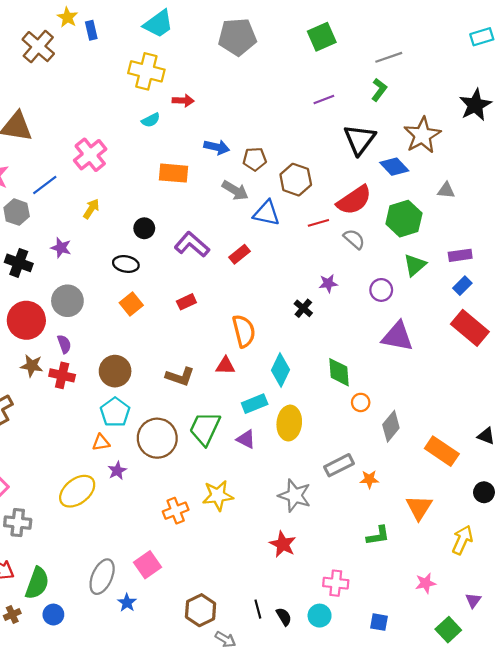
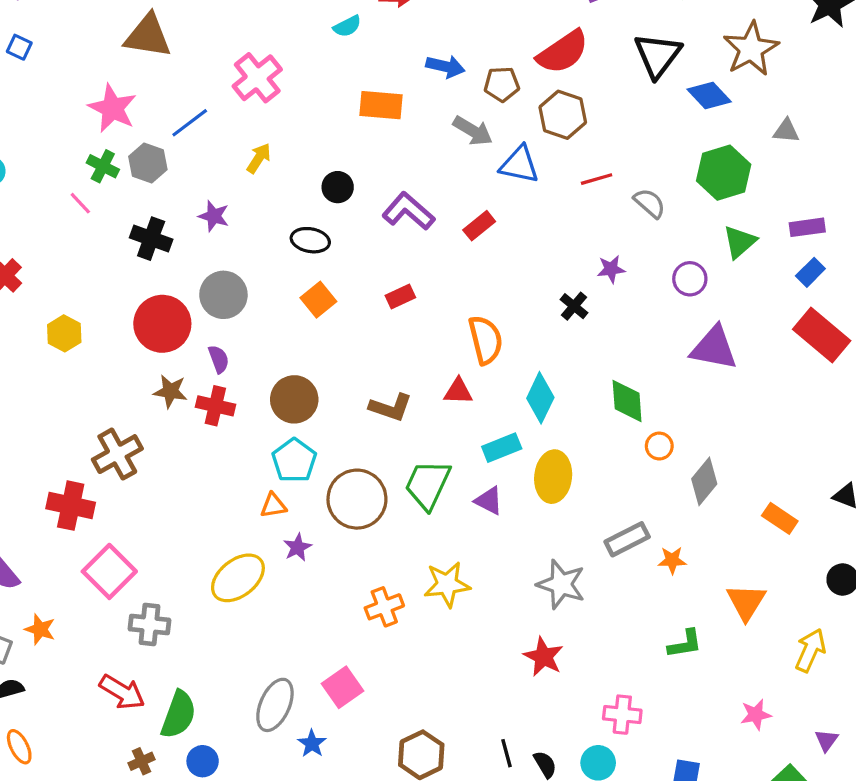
red semicircle: (354, 200) -> (563, 52), moved
orange rectangle: (442, 451) -> (780, 518), size x0.7

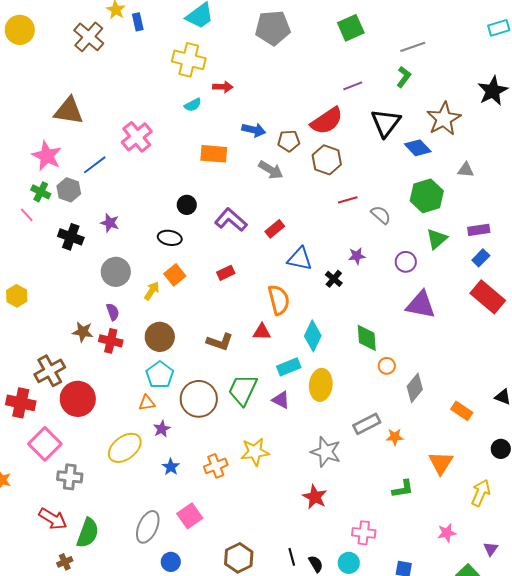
yellow arrow: (259, 158) -> (152, 291), moved
blue triangle: (519, 165) -> (300, 259), moved
red circle: (162, 324) -> (78, 399), moved
blue star: (312, 744) -> (171, 467), moved
blue circle: (203, 761) -> (171, 562), moved

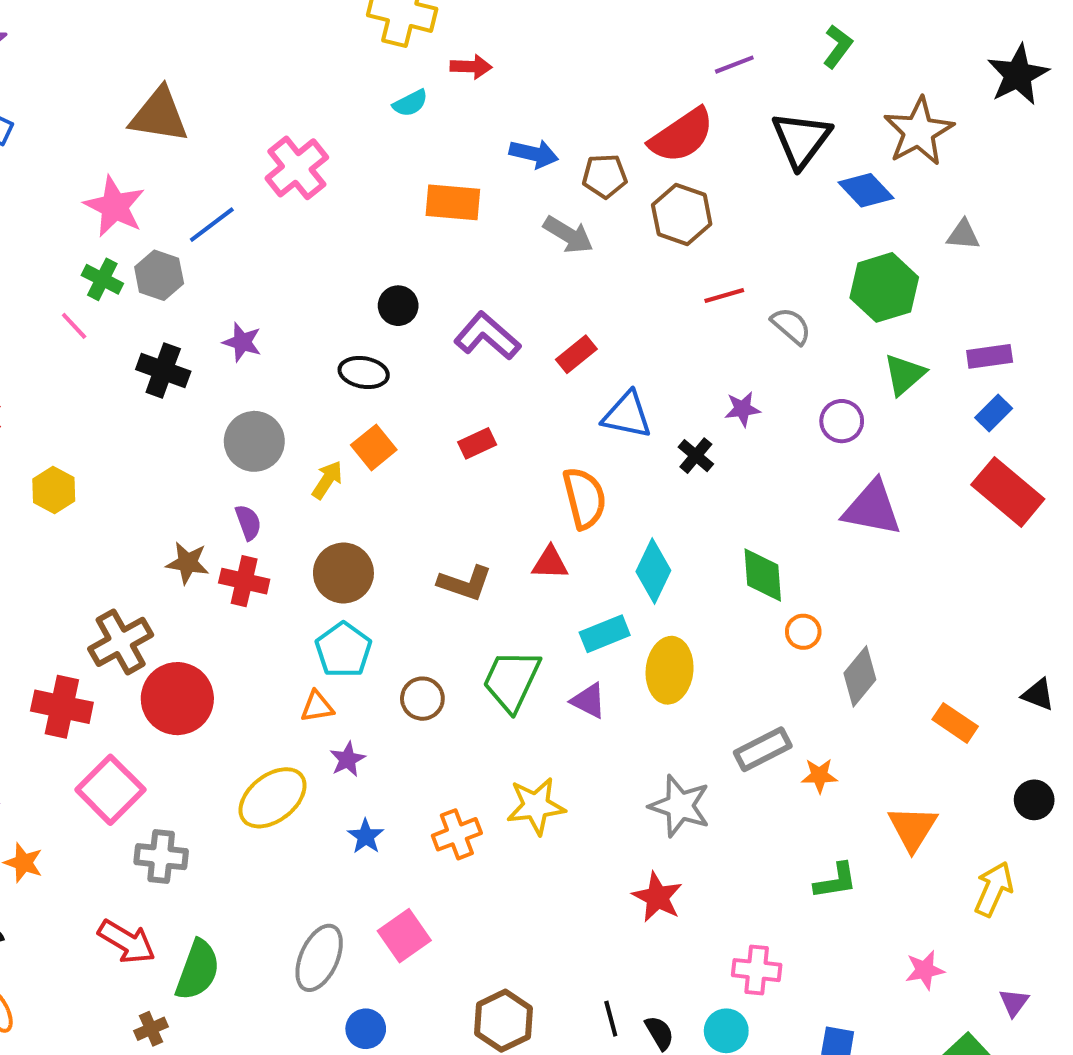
brown circle: (199, 399) -> (422, 699), size x0.6

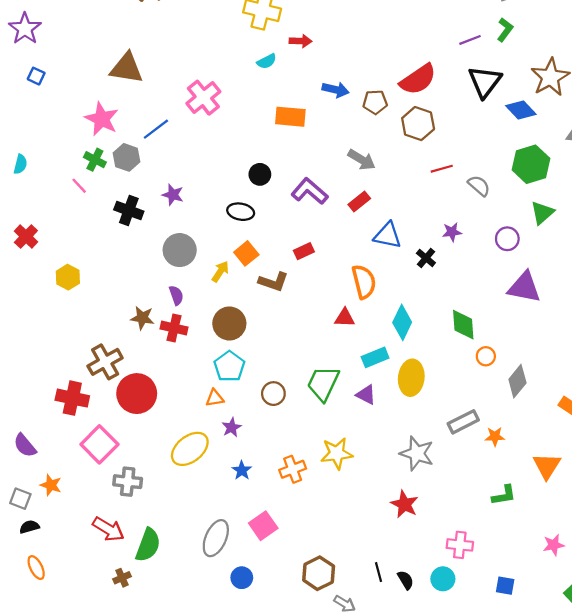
purple line: (734, 65) -> (470, 40), moved
gray arrow: (568, 235) -> (362, 160), moved
brown L-shape: (465, 583) -> (273, 282), moved

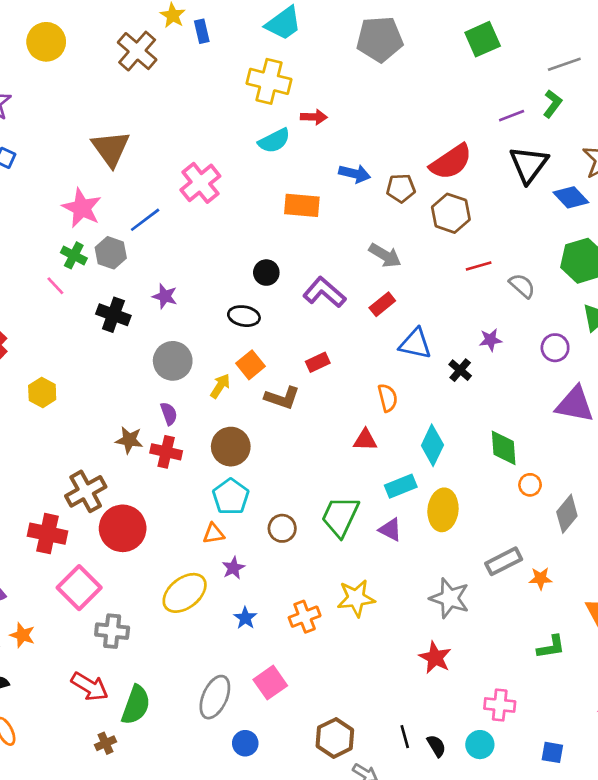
cyan semicircle: (267, 61) -> (274, 141), size x1.4
brown triangle: (127, 68) -> (111, 149), turned 45
orange semicircle: (364, 282) -> (388, 398), size x0.7

